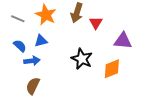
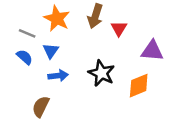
gray line: (18, 19) -> (27, 33), moved
blue triangle: (41, 41) -> (51, 51), turned -40
blue arrow: (32, 61) -> (58, 76), moved

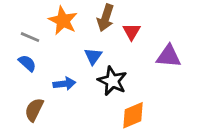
blue triangle: (51, 51) -> (93, 56), moved
orange diamond: (139, 86) -> (133, 115), moved
brown semicircle: (41, 107) -> (34, 110), moved

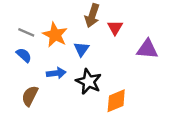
orange star: (63, 21) -> (55, 35), moved
black star: (112, 81) -> (89, 82), moved

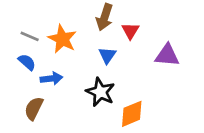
blue triangle: (81, 49) -> (107, 55), moved
blue arrow: (56, 73) -> (51, 78), moved

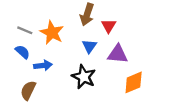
purple triangle: (167, 55) -> (118, 54), moved
orange diamond: (132, 114) -> (134, 82), moved

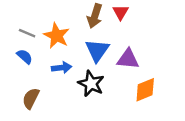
red triangle: (109, 26) -> (121, 12), moved
blue triangle: (89, 46) -> (97, 50), size x1.5
blue arrow: (43, 65) -> (62, 68), moved

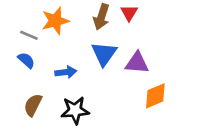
orange star: (57, 36) -> (55, 21), moved, turned 30
black star: (91, 84) -> (75, 110), moved, turned -30

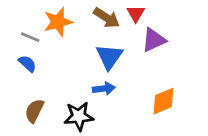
brown arrow: (101, 17) -> (107, 18), turned -75
purple triangle: (137, 63) -> (154, 40), moved, turned -30
blue arrow: (66, 72) -> (104, 89), moved

